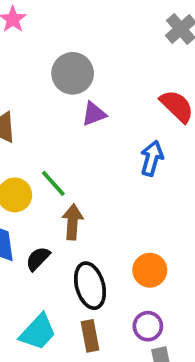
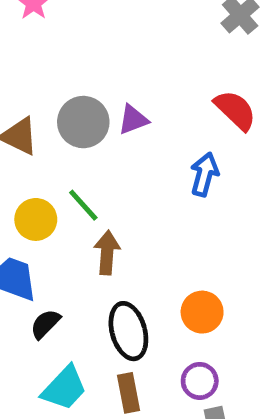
gray circle: (73, 73) -> (83, 122), moved
black semicircle: (38, 259) -> (45, 324), moved

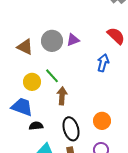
black semicircle: (45, 324) -> (36, 126), turned 40

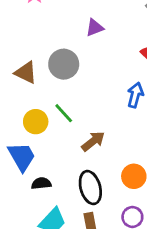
purple triangle: (73, 40) -> (95, 28), moved
brown arrow: (62, 96) -> (93, 141), moved, turned 48
blue trapezoid: (22, 107) -> (22, 157), turned 40

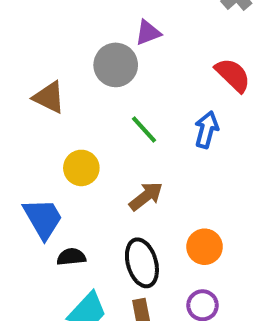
gray circle: (64, 64) -> (116, 65), moved
green line: (64, 113) -> (144, 130), moved
yellow circle: (36, 122) -> (81, 168), moved

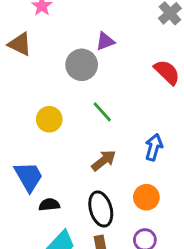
brown triangle: (49, 97) -> (20, 44), moved
blue arrow: (207, 130) -> (154, 147), moved
yellow circle: (81, 168) -> (49, 119), moved

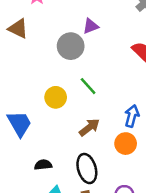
yellow circle: (49, 119) -> (56, 97), moved
blue trapezoid: (29, 177) -> (19, 124), moved
orange circle: (146, 197) -> (126, 144), moved

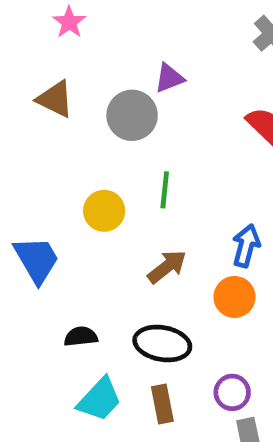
brown triangle: (18, 29) -> (55, 99), moved
green line: (88, 86) -> (165, 190), turned 48
black ellipse: (87, 169) -> (162, 344), turned -64

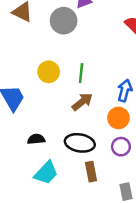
green line: (165, 190) -> (81, 73), moved
purple circle: (232, 392) -> (121, 147), moved
brown rectangle: (162, 404) -> (91, 172), moved

